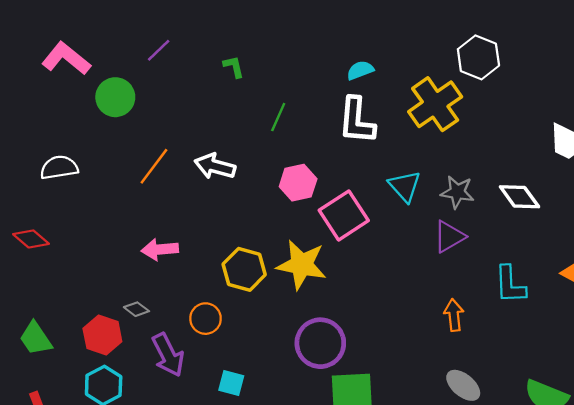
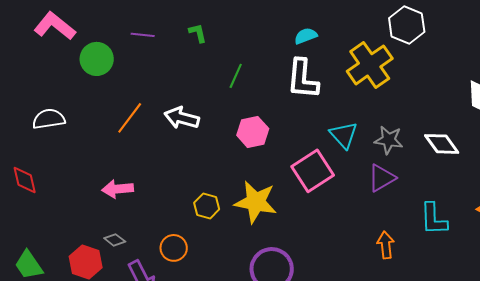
purple line: (159, 50) -> (143, 35), moved, turned 50
pink square: (344, 215) -> (313, 171), moved
red diamond: (31, 239) -> (25, 180), turned 36
pink arrow: (160, 249) -> (118, 189), moved
yellow hexagon: (244, 269) -> (207, 206), size x0.7

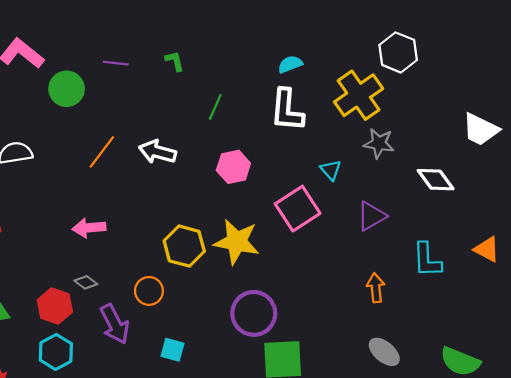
cyan triangle: (344, 135) -> (331, 170), size x0.7
gray star: (389, 140) -> (379, 143), moved
yellow hexagon: (207, 206) -> (184, 246), size x1.5

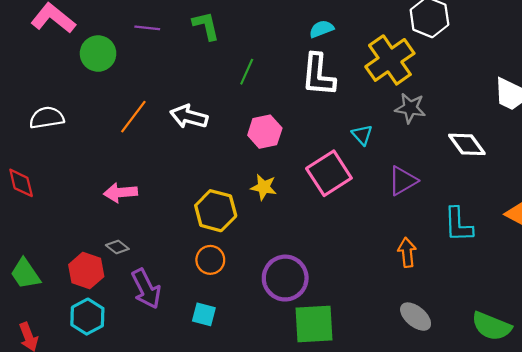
green L-shape: (175, 61) -> (206, 26), size x1.4
yellow star: (237, 242) -> (264, 187), moved, size x0.6
orange circle: (149, 291) -> (210, 260), moved

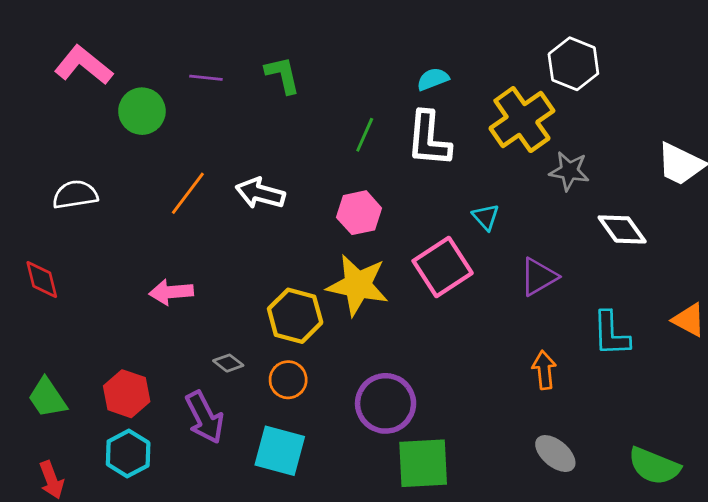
green line: (247, 72) -> (365, 135), moved
gray star: (410, 108) -> (569, 171), moved
yellow star: (264, 187) -> (358, 285), size x1.8
gray diamond: (117, 247) -> (228, 363), moved
cyan square: (204, 314) -> (280, 451), size x1.6

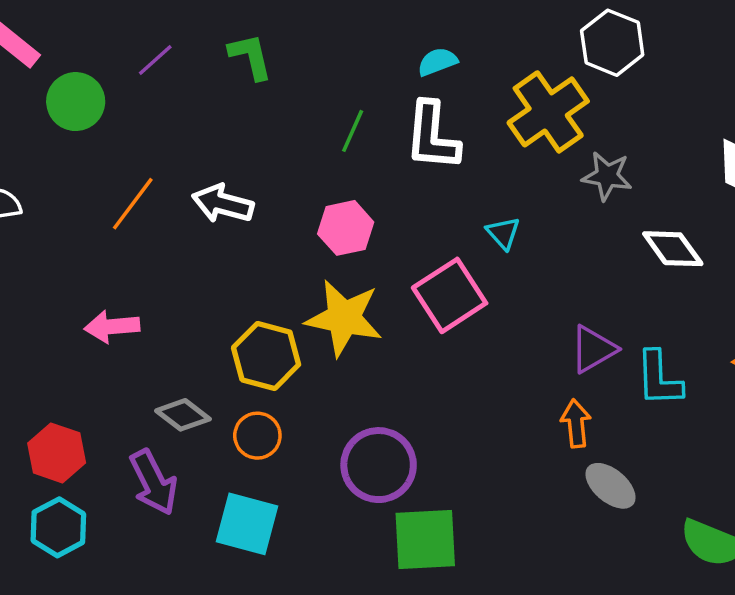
purple line: (206, 78) -> (155, 60), turned -48
purple triangle: (539, 277) -> (593, 349), moved
gray diamond: (228, 363) -> (183, 415), size x1.4
gray ellipse: (555, 454) -> (611, 486), moved

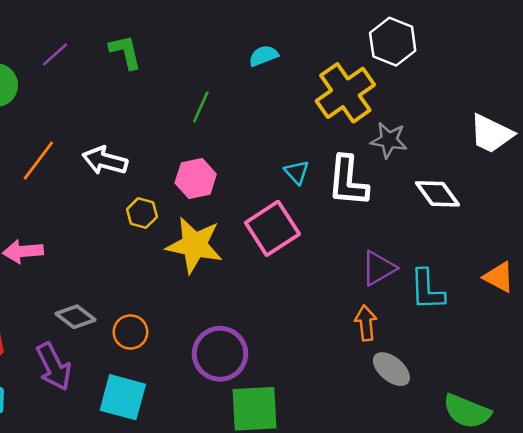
white L-shape: (432, 136) -> (348, 181), moved
cyan triangle: (503, 233) -> (297, 172), moved
yellow hexagon: (266, 356) -> (142, 213), moved, size x0.6

